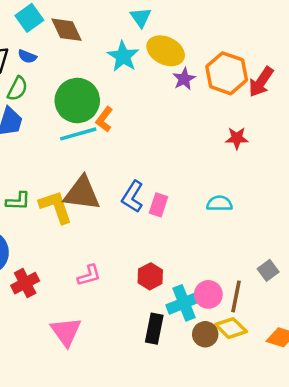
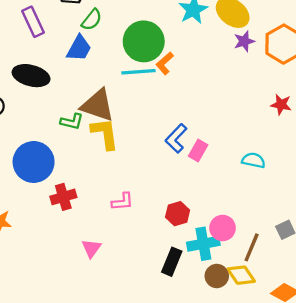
brown triangle: (82, 193) -> (98, 105), moved
pink circle: (208, 294) -> (223, 228), moved
pink triangle: (66, 332) -> (91, 248), size x0.7

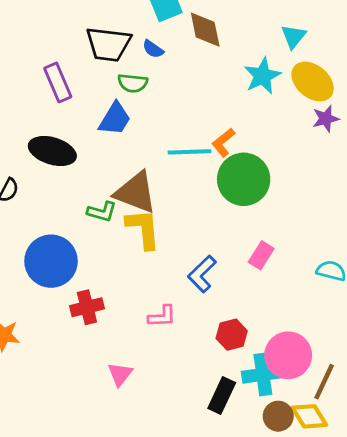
green semicircle: (92, 20) -> (133, 83), turned 55
green circle: (144, 41) -> (244, 179), moved
blue L-shape: (176, 138) -> (202, 274), moved
pink circle: (223, 228) -> (288, 355), size x1.4

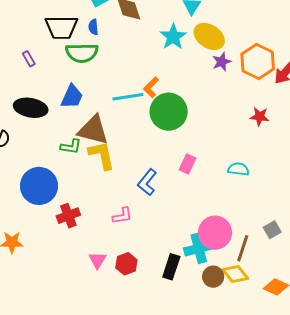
blue semicircle: (153, 49) -> (93, 27), turned 56
purple rectangle: (58, 82) -> (29, 59), size x0.6
green semicircle: (133, 83) -> (82, 53), size x1.5
blue trapezoid: (115, 119) -> (72, 97), moved
red hexagon: (232, 335) -> (126, 264), moved

